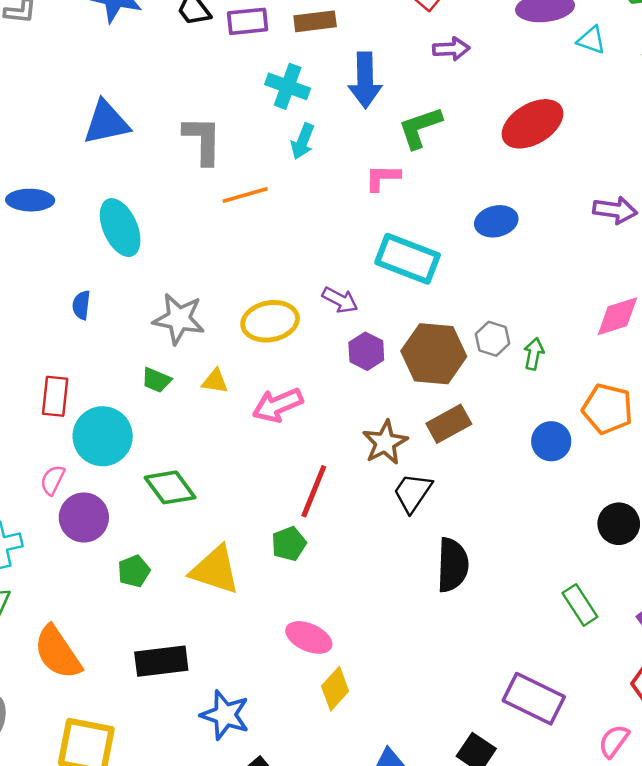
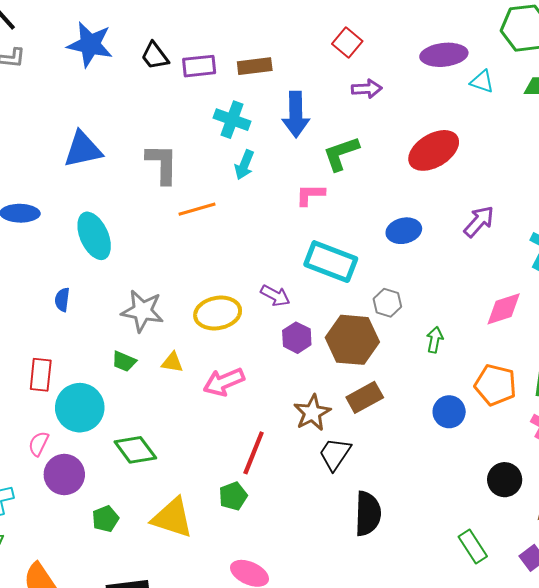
purple arrow: (615, 210) -> (479, 221), moved, turned -56
gray hexagon: (493, 339) -> (387, 303), moved

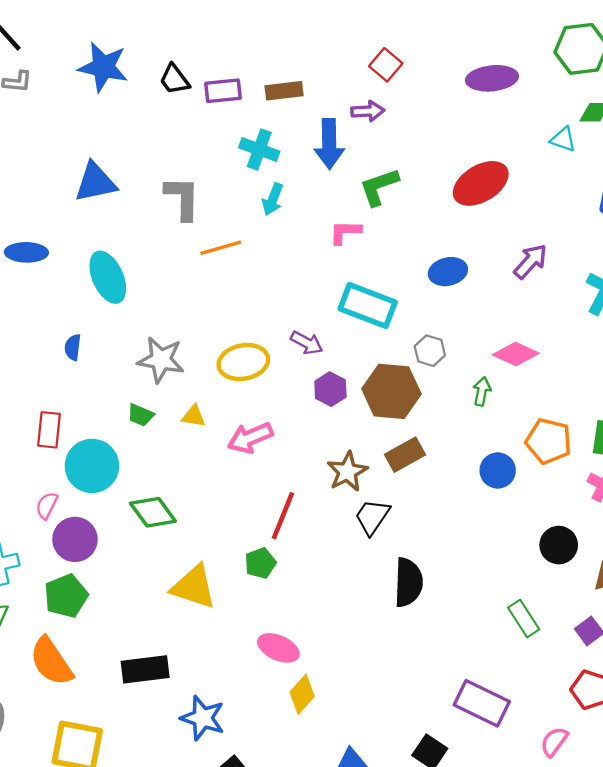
cyan triangle: (482, 82) -> (563, 139), moved
purple arrow: (367, 89) -> (368, 111), moved
pink diamond: (504, 309) -> (516, 354), moved, turned 42
green pentagon: (105, 519) -> (66, 596), moved, size x1.5

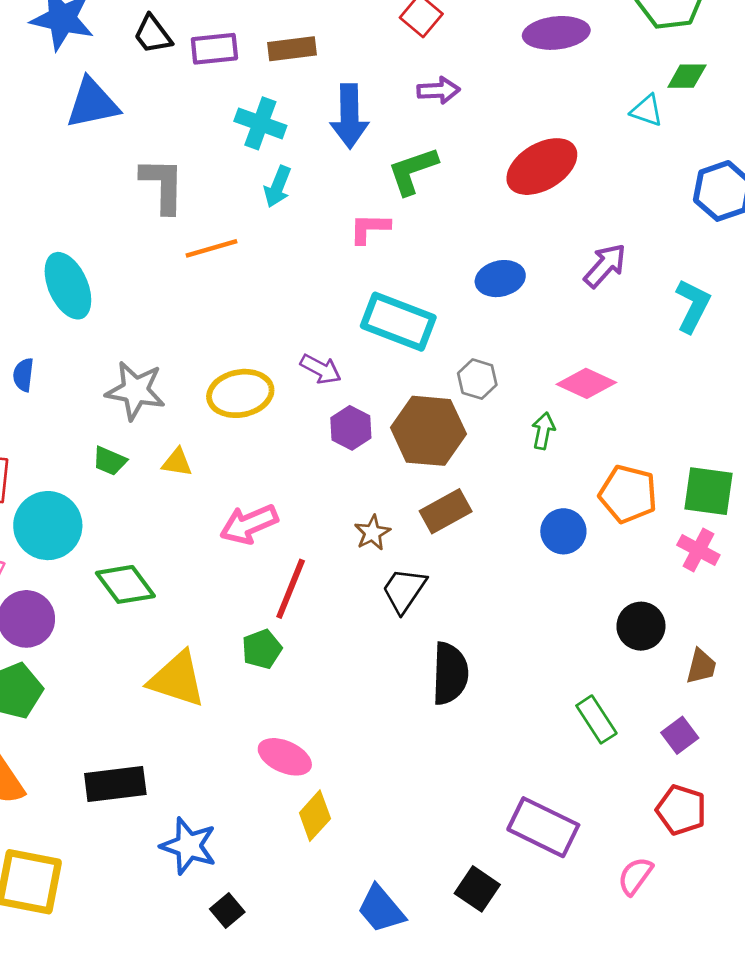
purple arrow: (368, 111) -> (438, 90), moved
blue triangle: (95, 182) -> (92, 103), moved
pink arrow: (250, 438) -> (249, 524), moved
brown star: (347, 472) -> (372, 533), size x0.7

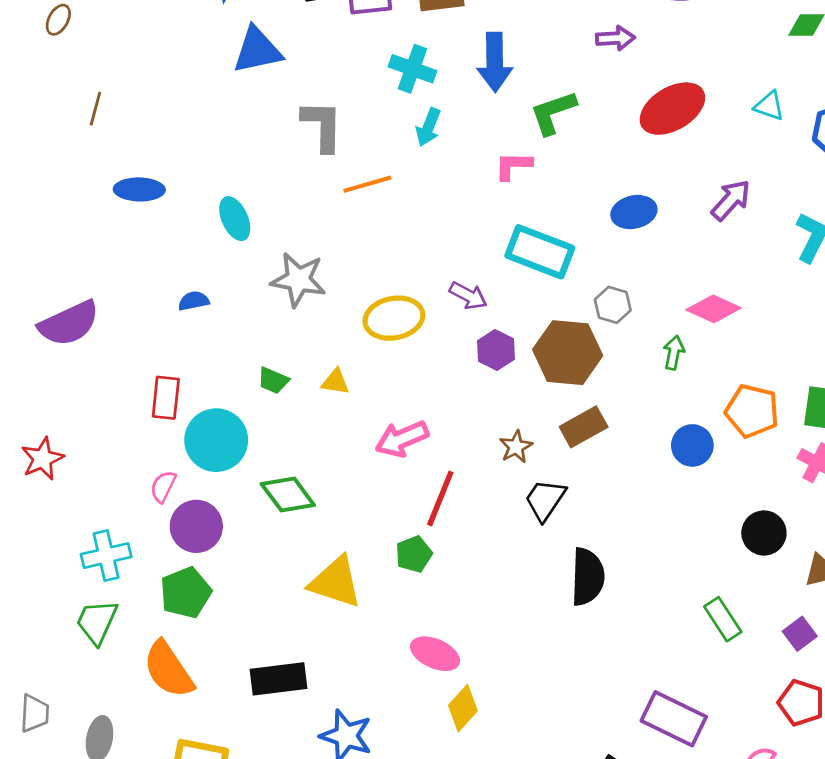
purple arrow: (438, 90) -> (615, 38), moved
cyan triangle: (647, 111) -> (769, 106), moved
cyan ellipse: (68, 286) -> (235, 219), size x0.7
blue semicircle: (23, 375) -> (194, 301), turned 72
gray star: (135, 391) -> (298, 280), moved

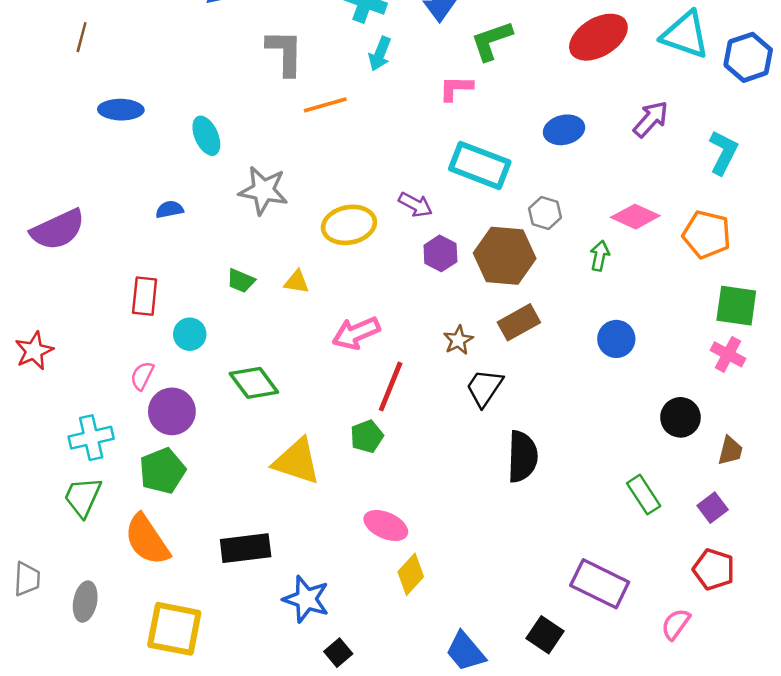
cyan triangle: (769, 106) -> (685, 35), size x1.8
orange pentagon: (752, 411) -> (707, 234), moved
cyan circle: (216, 440) -> (190, 334), size x0.6

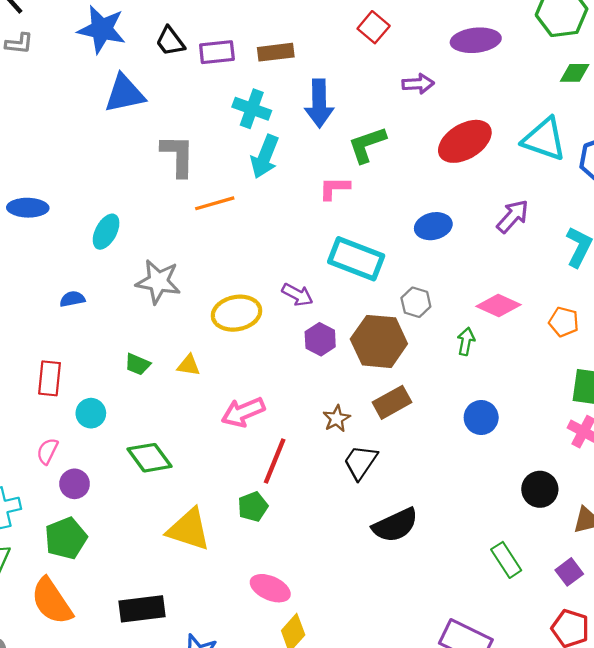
cyan arrow: (380, 54) -> (265, 157), size x1.4
cyan ellipse: (206, 136) -> (106, 232), turned 52
orange pentagon: (707, 234) -> (564, 322), size x0.7
purple circle: (172, 411) -> (75, 484), size x0.7
black semicircle: (522, 457) -> (395, 525), turned 63

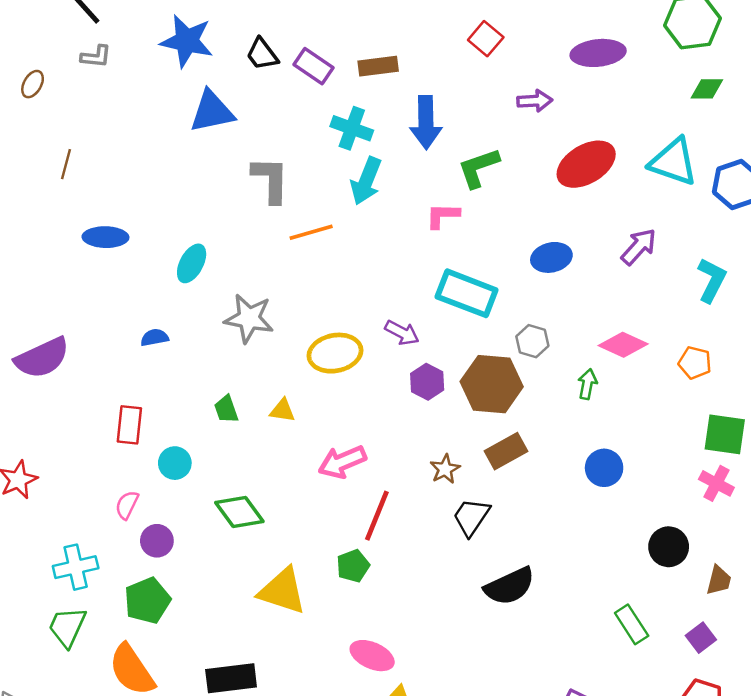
purple rectangle: (217, 52) -> (314, 66), turned 40
green trapezoid: (138, 364) -> (226, 409), turned 48

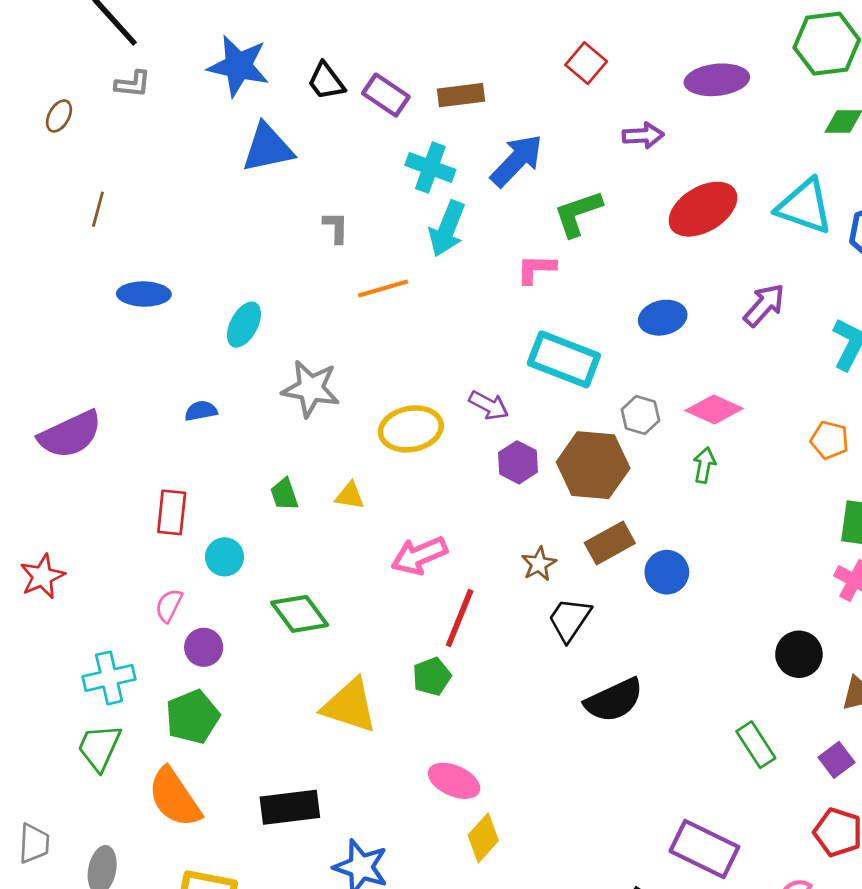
blue arrow: (426, 122) -> (517, 160), turned -135
gray L-shape: (270, 180) -> (336, 227), size x0.6
pink diamond: (623, 345) -> (714, 409), moved
blue circle: (604, 468) -> (667, 572), moved

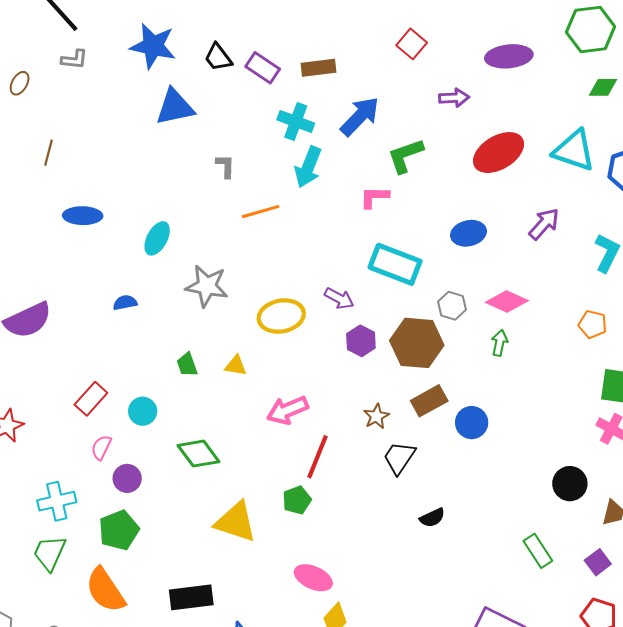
red rectangle: (172, 512) -> (91, 399), moved, turned 36
black semicircle: (614, 700) -> (432, 518), size x0.6

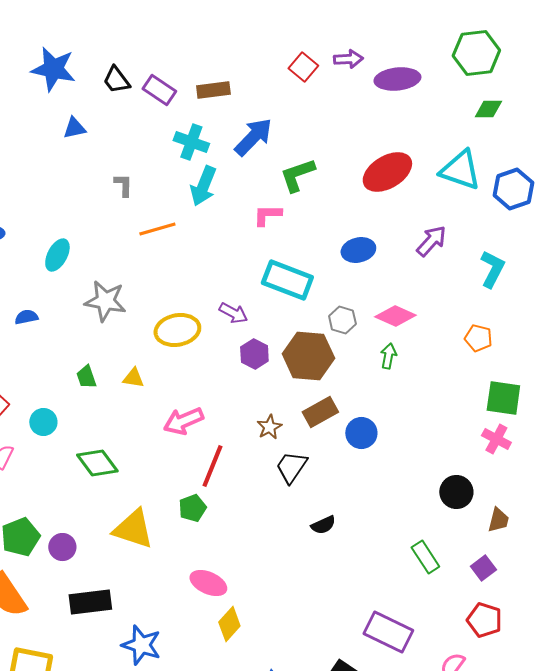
purple arrow: (454, 98) -> (348, 59), moved
blue triangle: (175, 107) -> (74, 128), size x0.6
purple circle: (127, 478) -> (62, 547), moved

